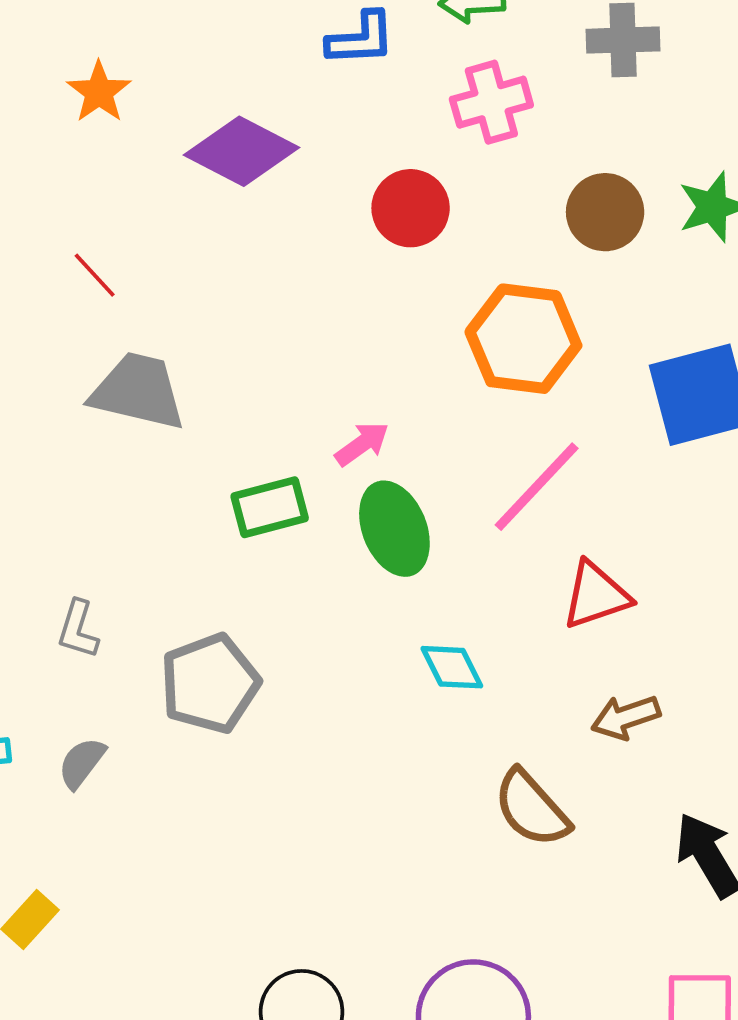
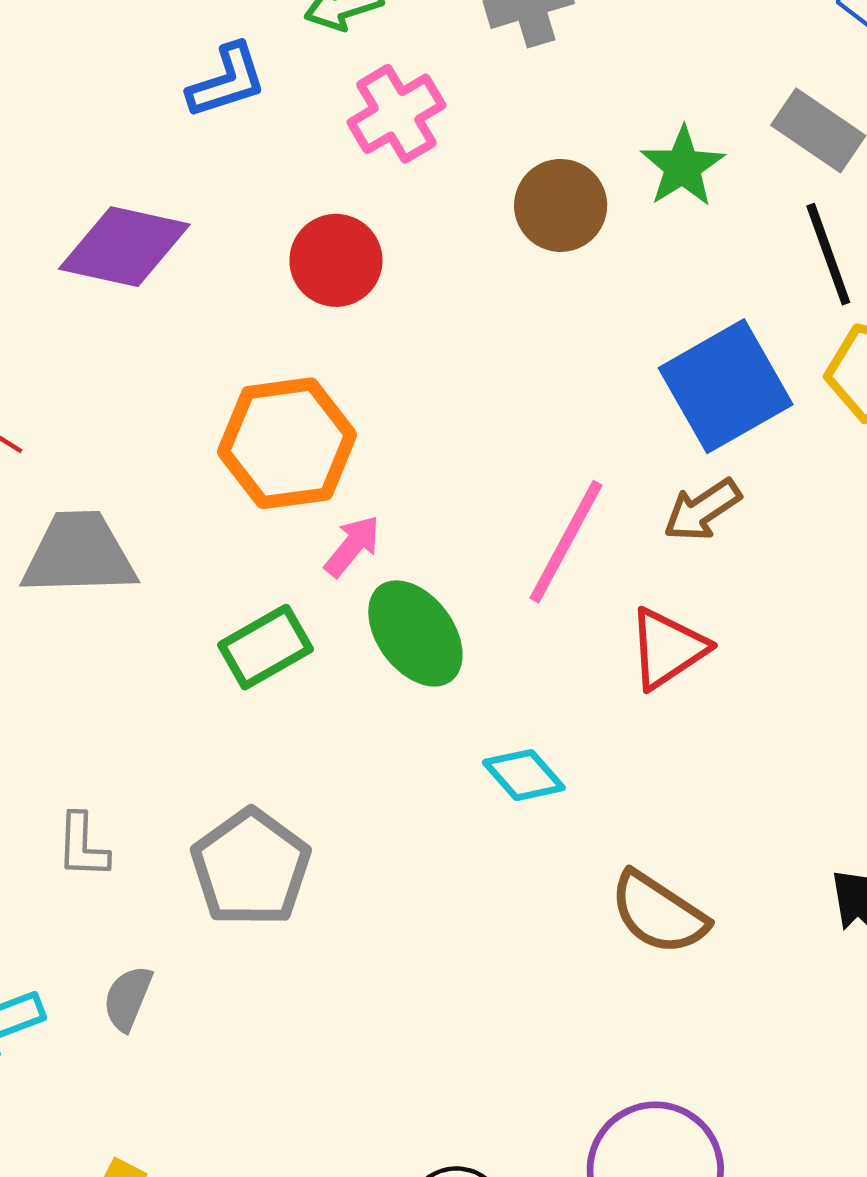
orange hexagon: (523, 339) -> (287, 443), moved
brown arrow: (626, 717) -> (702, 510), moved

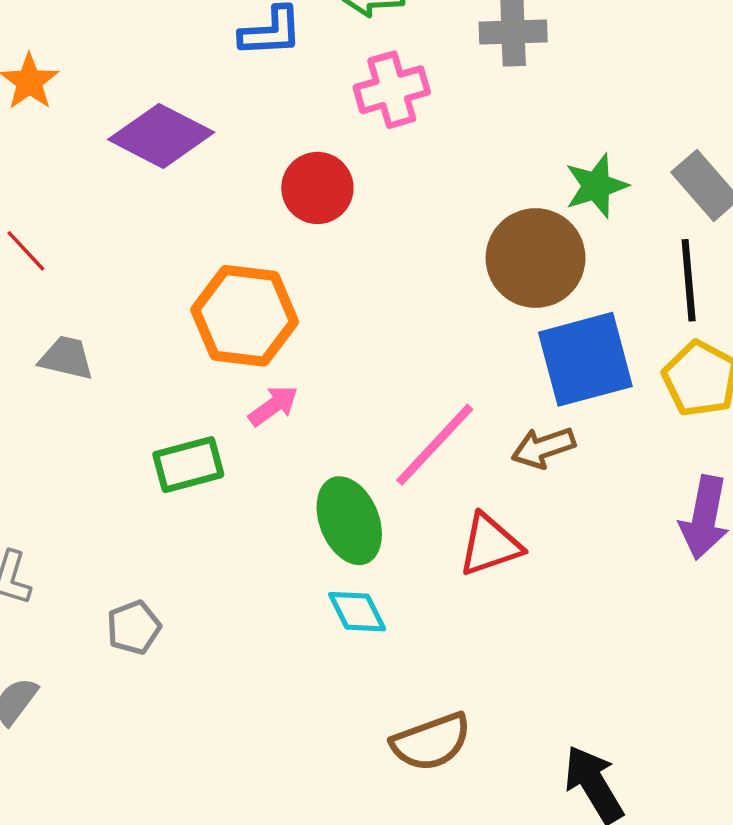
brown circle: (561, 205) -> (536, 258), moved, size x1.4
gray trapezoid: (79, 554) -> (66, 358), size x0.6
green ellipse: (415, 633) -> (349, 521), moved
gray pentagon: (251, 868) -> (134, 627), size x0.6
brown semicircle: (659, 913) -> (431, 742), turned -68

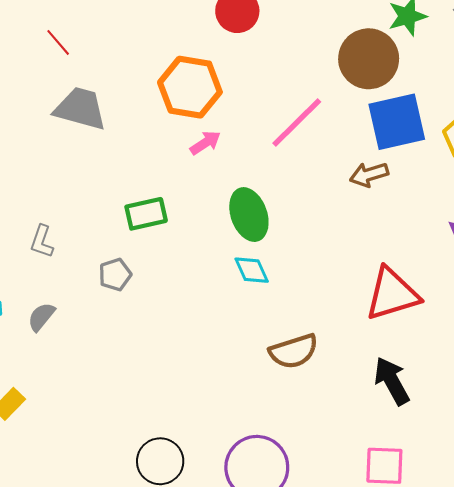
gray trapezoid: (66, 358) -> (80, 109), size x1.6
pink line: (435, 445) -> (297, 122), moved
green rectangle: (188, 465) -> (146, 214), moved
red triangle: (490, 545) -> (392, 294), moved, size x1.4

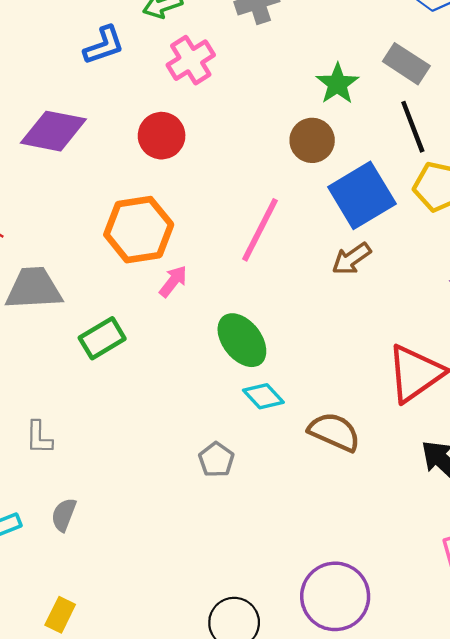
brown circle: (369, 59) -> (312, 140), size x0.7
green rectangle: (146, 214) -> (102, 338), moved
gray pentagon: (115, 275) -> (216, 460), moved
brown semicircle: (294, 351) -> (334, 432), moved, turned -120

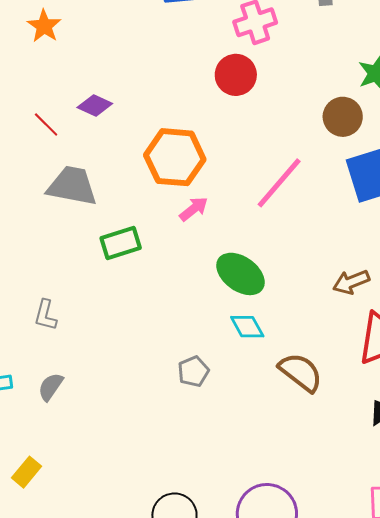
purple diamond: (53, 131) -> (95, 105), moved, size x0.6
red circle: (162, 136) -> (236, 75), moved
brown arrow: (351, 259) -> (351, 282), moved
green ellipse: (242, 340) -> (240, 274), turned -30

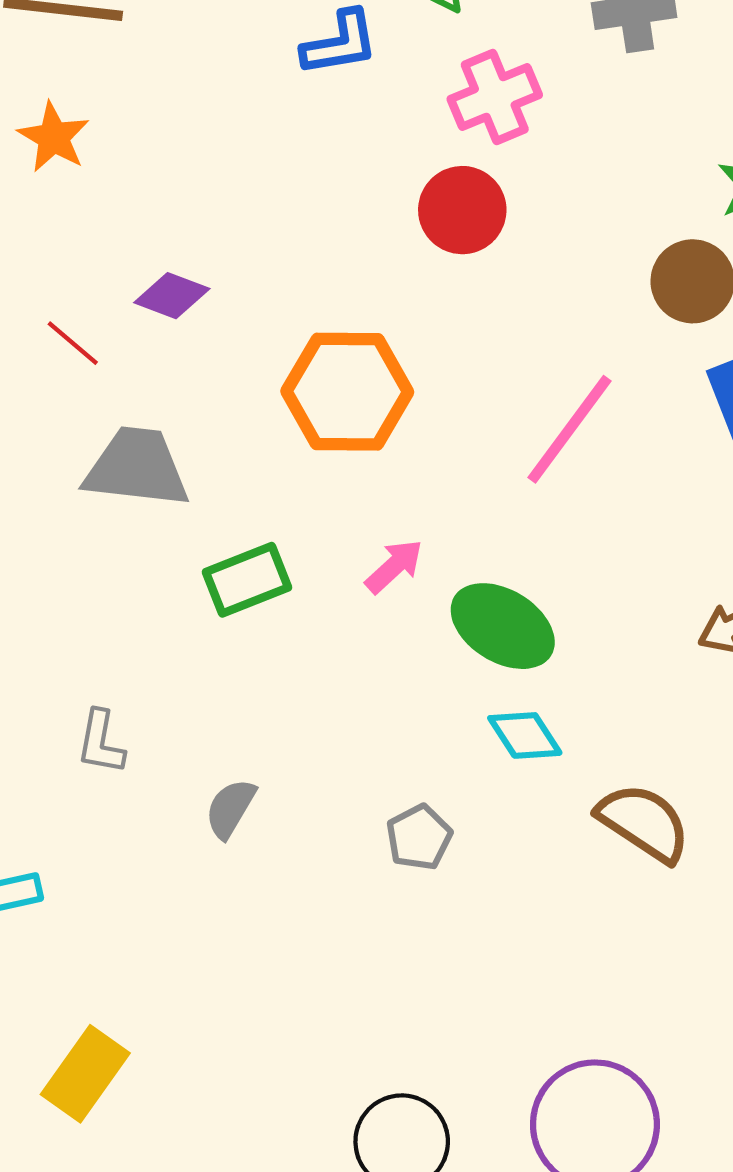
pink arrow: (194, 209) -> (394, 566), moved
gray semicircle: (51, 387) -> (230, 808), moved
yellow rectangle: (27, 472) -> (85, 1074), size x1.4

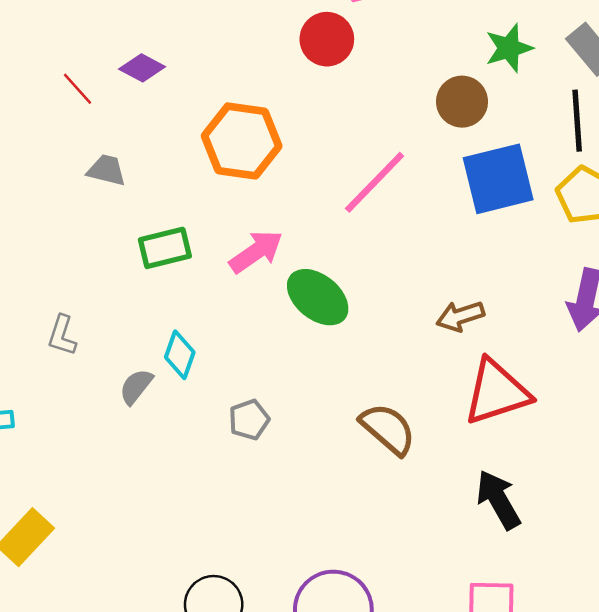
gray trapezoid: (137, 468) -> (107, 170), size x0.6
pink arrow: (394, 566) -> (256, 252), size x1.4
cyan diamond: (525, 735) -> (180, 355), moved, turned 45

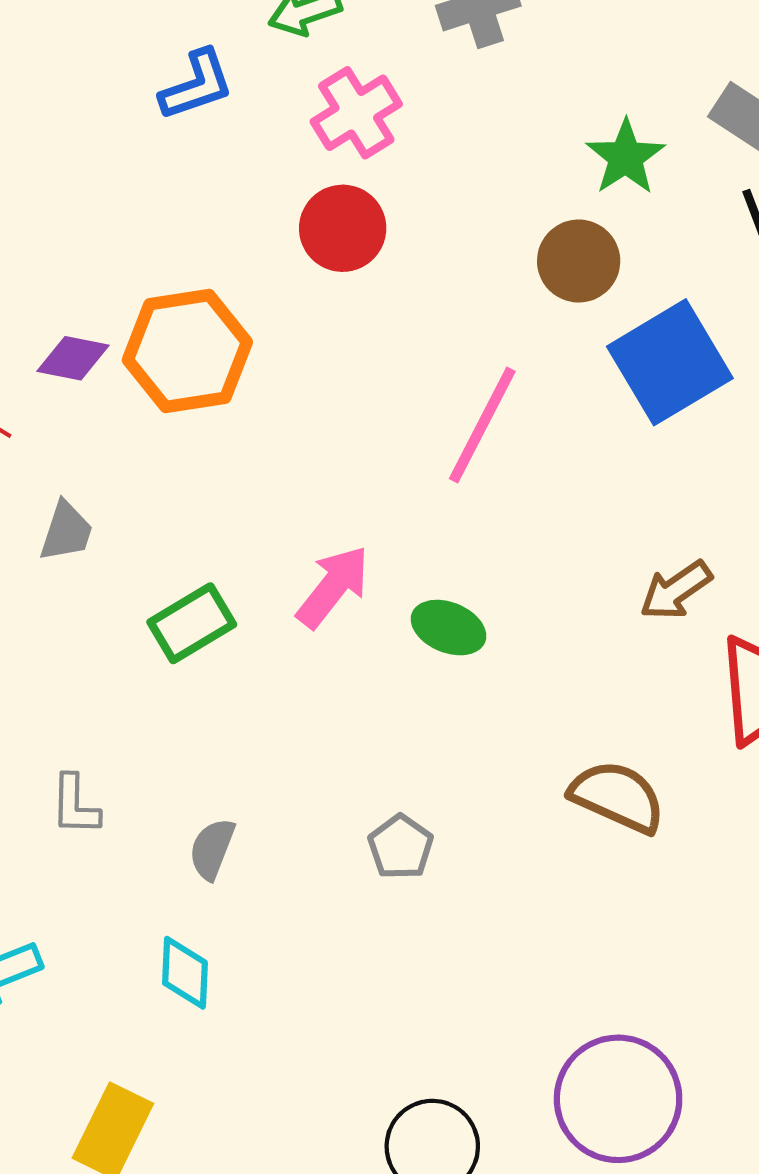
orange hexagon: (242, 141) -> (187, 351), moved
gray trapezoid: (107, 170) -> (66, 531), turned 111
green ellipse: (318, 297) -> (449, 628), size x0.7
cyan diamond: (180, 355) -> (185, 973), moved

